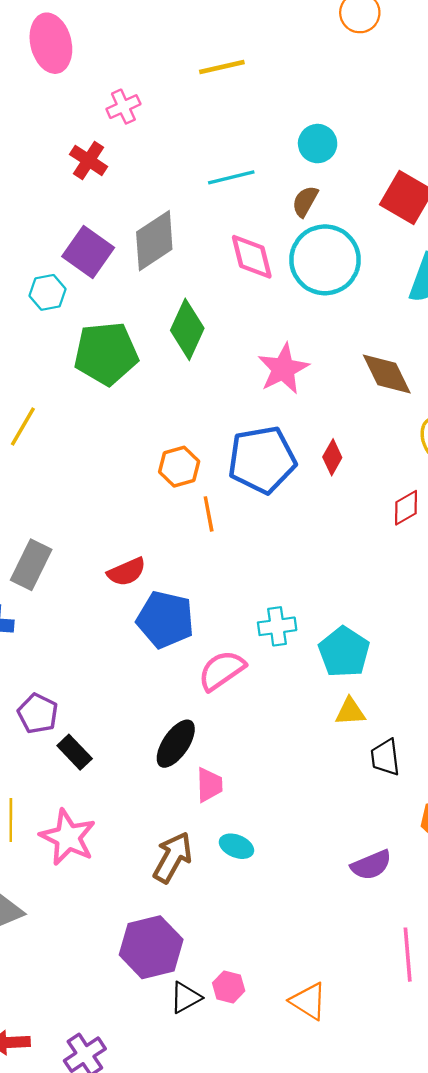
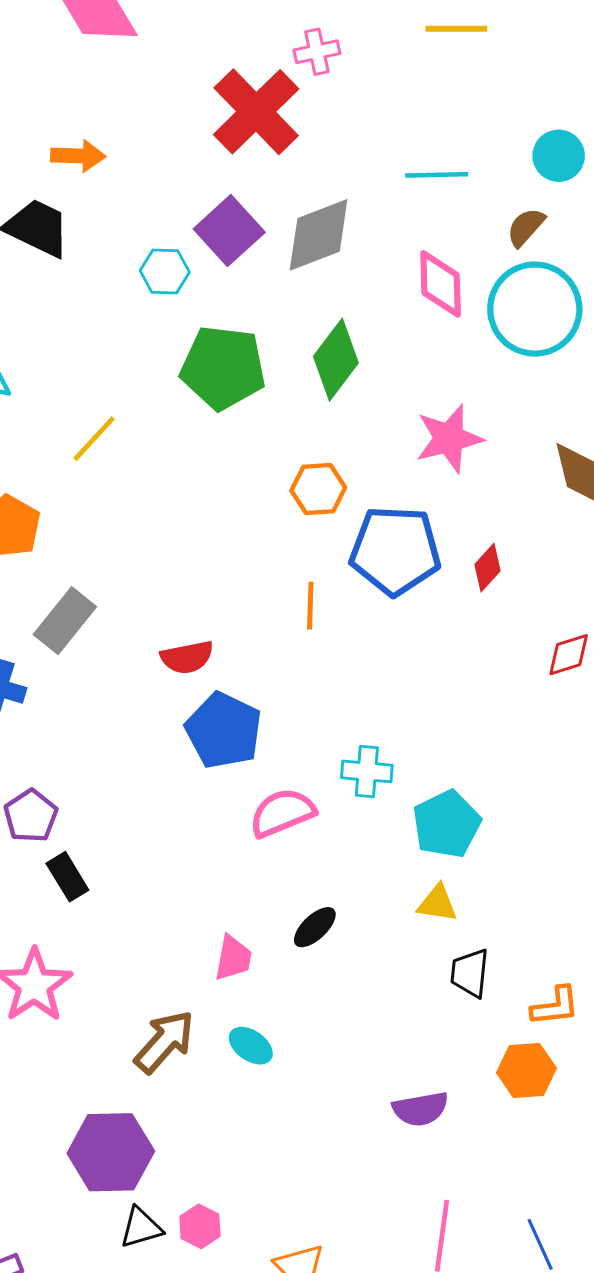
red cross: (89, 160) -> (256, 112), size x1.8
orange hexagon: (179, 467) -> (318, 489), moved
black ellipse: (176, 744) -> (315, 927), moved, size x0.7

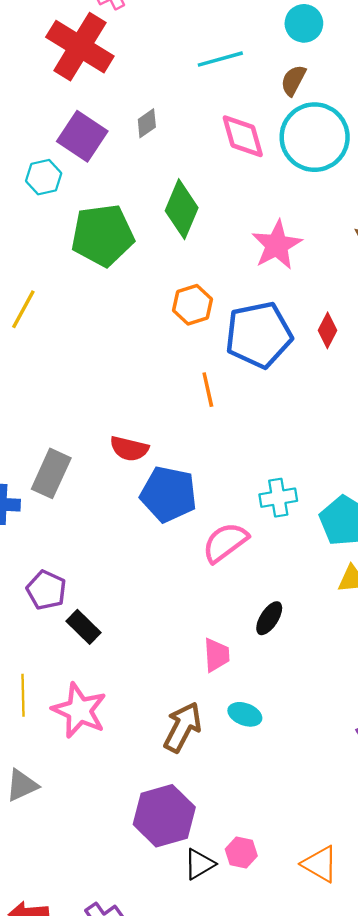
gray diamond: (319, 235) -> (147, 123), size x0.5
gray rectangle: (65, 621) -> (51, 473), moved
red semicircle: (187, 657) -> (129, 449), turned 39

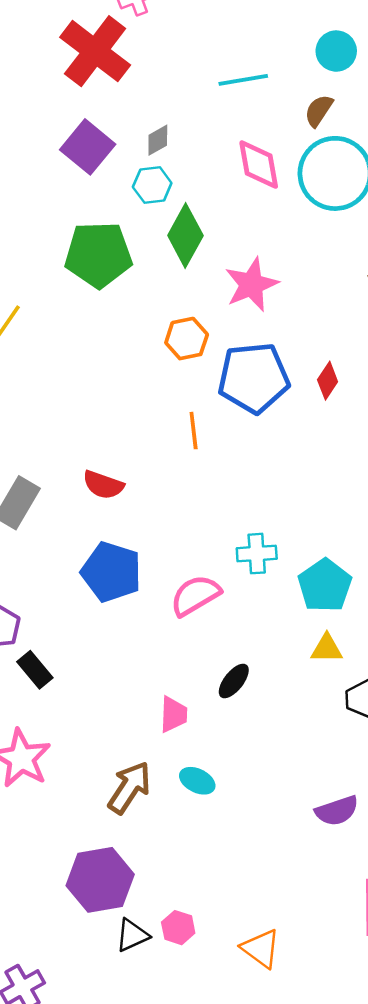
cyan hexagon: (44, 177) -> (152, 185), moved
pink star: (277, 245) -> (251, 285), moved
blue pentagon: (169, 494) -> (111, 572), moved

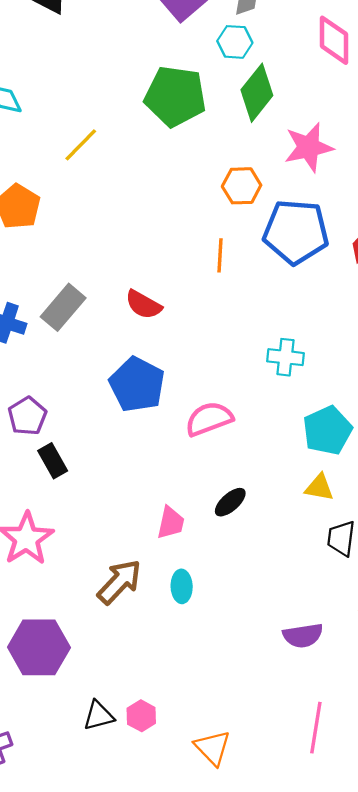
orange line: (194, 431) -> (220, 255), moved
cyan cross: (257, 554) -> (285, 357), moved
cyan ellipse: (197, 781) -> (182, 586), turned 52
purple hexagon: (100, 880) -> (39, 647), moved

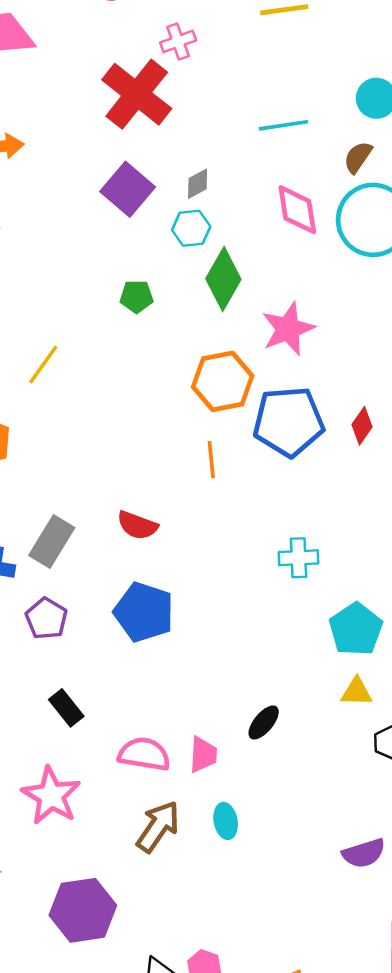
green pentagon: (175, 96) -> (137, 296), size x0.5
orange hexagon: (242, 186) -> (223, 381), size x1.4
purple pentagon: (27, 416) -> (46, 619), moved
pink semicircle: (209, 419) -> (144, 754), moved, turned 39

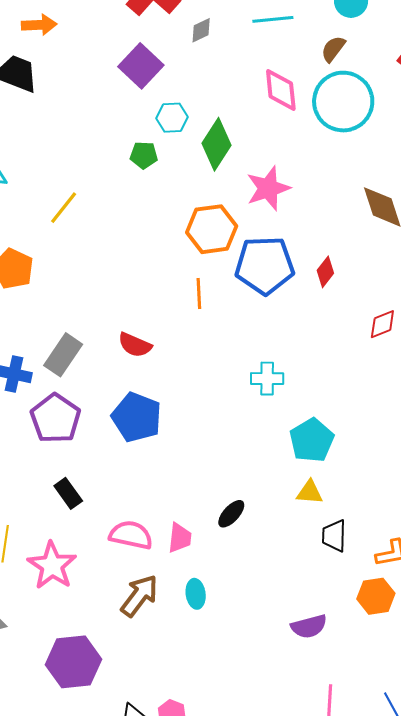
gray diamond: (198, 184) -> (201, 30), moved
cyan hexagon: (191, 228) -> (172, 118), moved
purple pentagon: (46, 619) -> (55, 418), size x1.4

